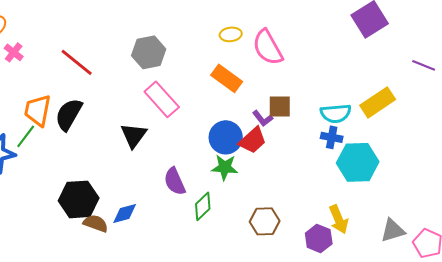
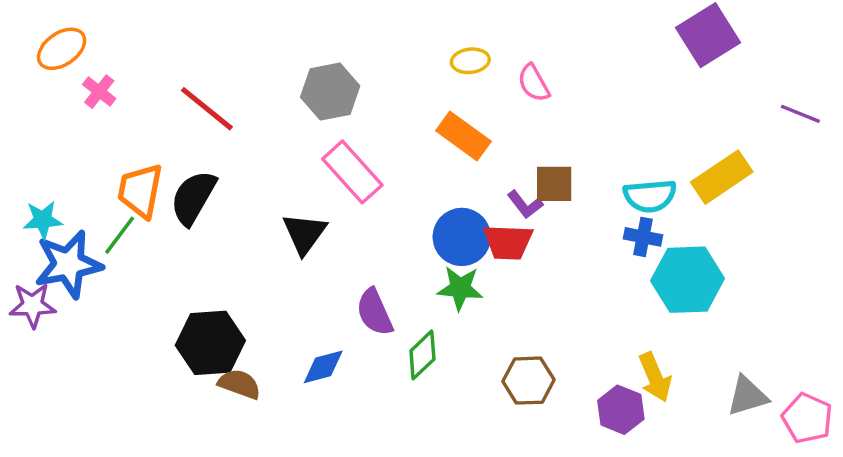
pink semicircle: (268, 47) -> (534, 83), size x0.6
red trapezoid: (253, 140) -> (508, 242), turned 44
blue diamond: (125, 213) -> (323, 367), moved

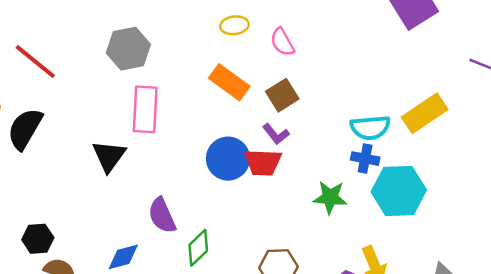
pink rectangle: (352, 172) -> (145, 109), turned 45
brown square: (554, 184) -> (282, 95), moved, turned -32
green star: (460, 288) -> (330, 197), moved
black hexagon: (210, 343) -> (38, 239), size x0.6

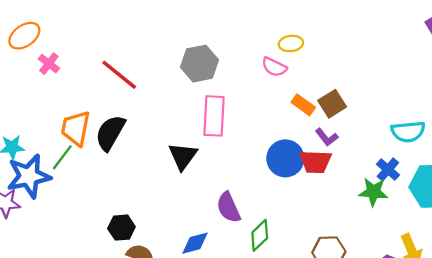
pink semicircle: (282, 42) -> (274, 67), moved, turned -35
orange rectangle: (229, 82) -> (303, 105), moved, size x0.7
blue cross: (365, 159) -> (388, 170), moved, turned 30

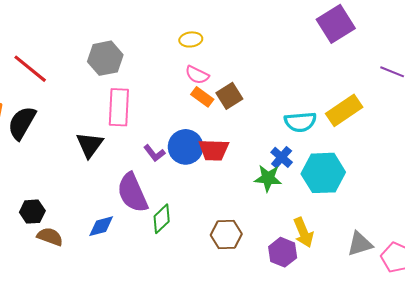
pink semicircle: (274, 67) -> (197, 75), moved
purple L-shape: (327, 137) -> (154, 153), moved
purple semicircle: (228, 207) -> (132, 193), size x1.4

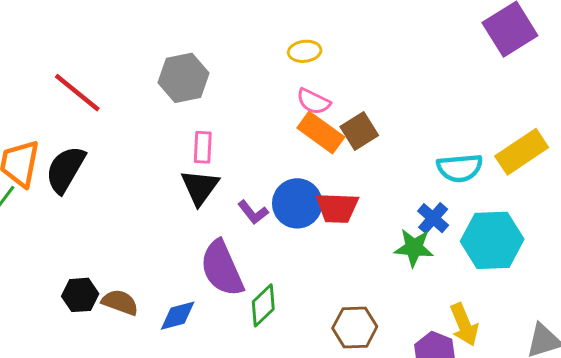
orange rectangle: (202, 97) -> (321, 133), size x1.4
pink rectangle: (119, 107) -> (203, 147), size x0.6
black triangle: (90, 145) -> (200, 187), moved
brown semicircle: (50, 237) -> (120, 302), moved

